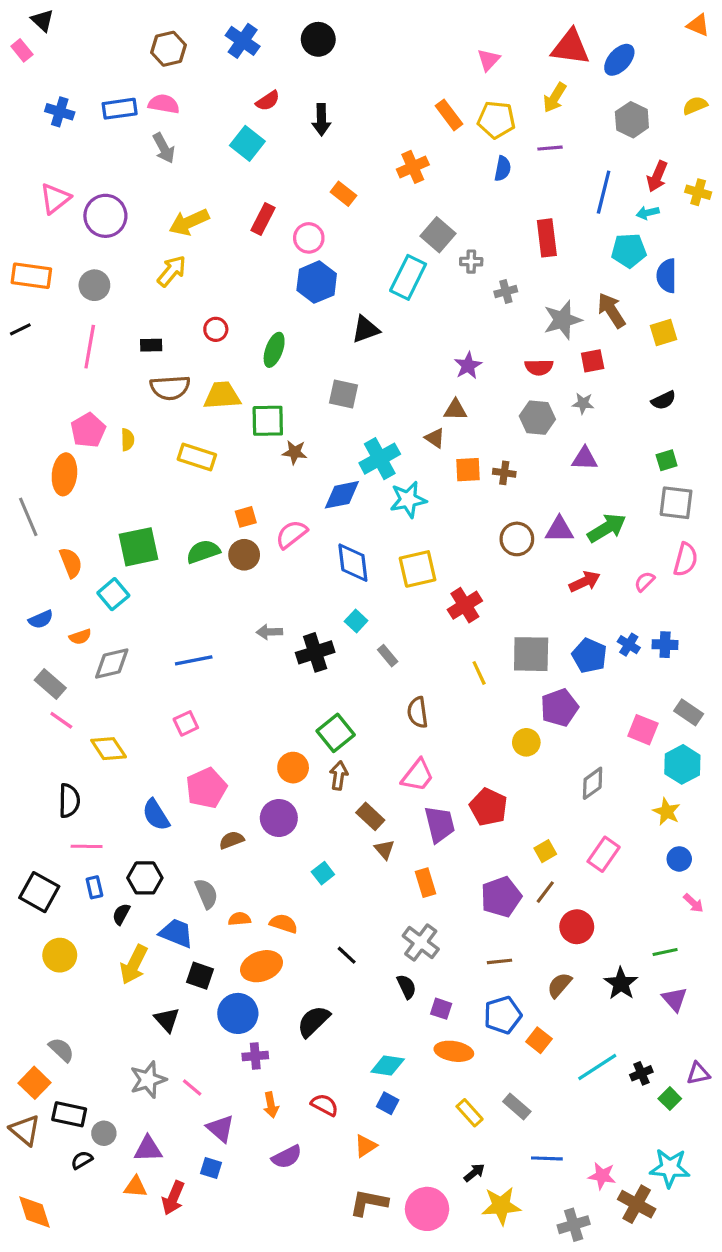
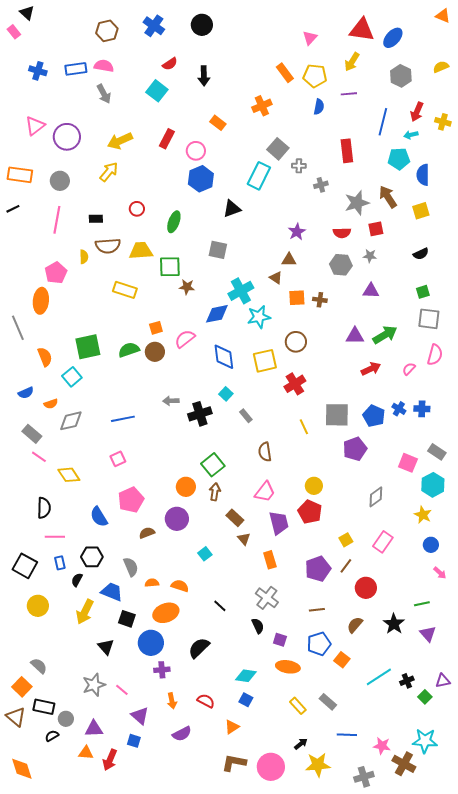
yellow semicircle: (128, 440) -> (84, 257), moved
brown circle: (517, 539) -> (296, 342), moved
yellow circle: (526, 742) -> (314, 486), moved

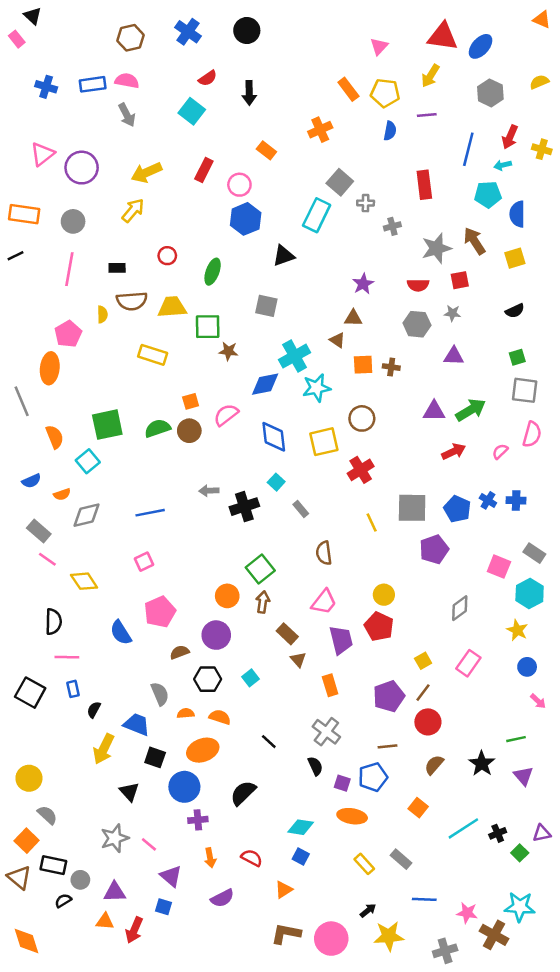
black hexagon: (92, 557) -> (208, 679), moved
red circle: (366, 588) -> (428, 722), moved
yellow circle: (38, 606) -> (29, 778), moved
blue pentagon: (319, 644) -> (373, 777), moved

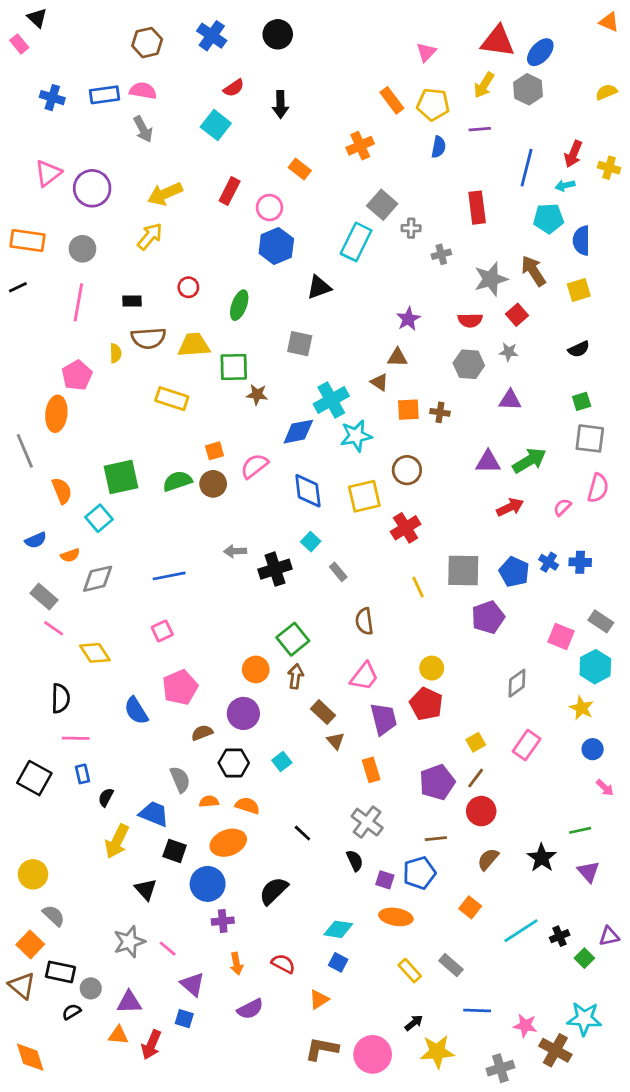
gray hexagon: (490, 93) -> (528, 89), moved
red square: (460, 280) -> (517, 315), turned -30

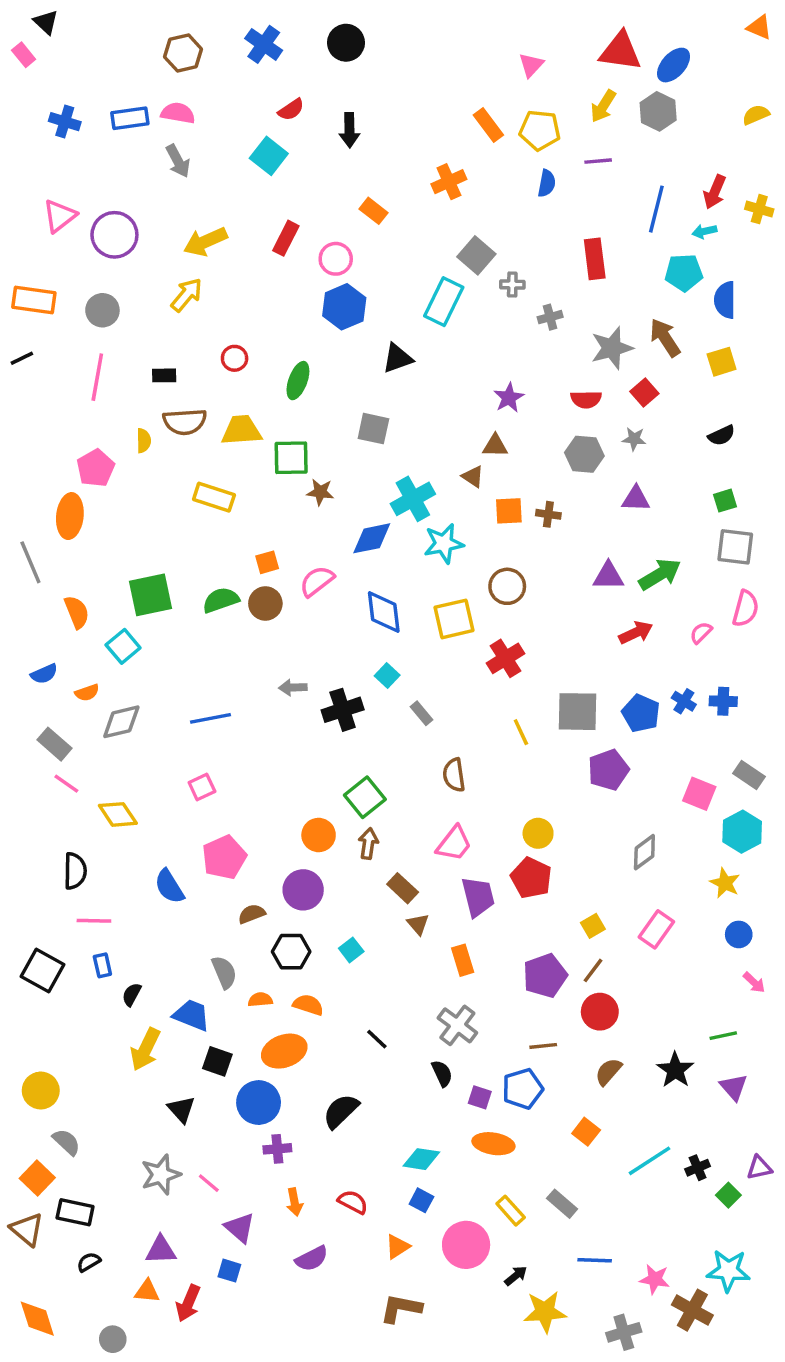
gray circle: (91, 988) -> (113, 1339), moved
pink circle: (373, 1054) -> (466, 1245), moved

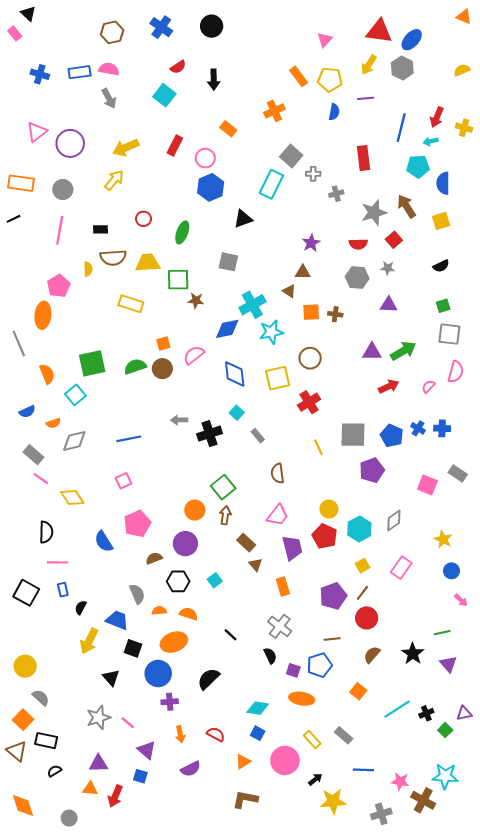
cyan hexagon: (742, 832) -> (359, 529), moved

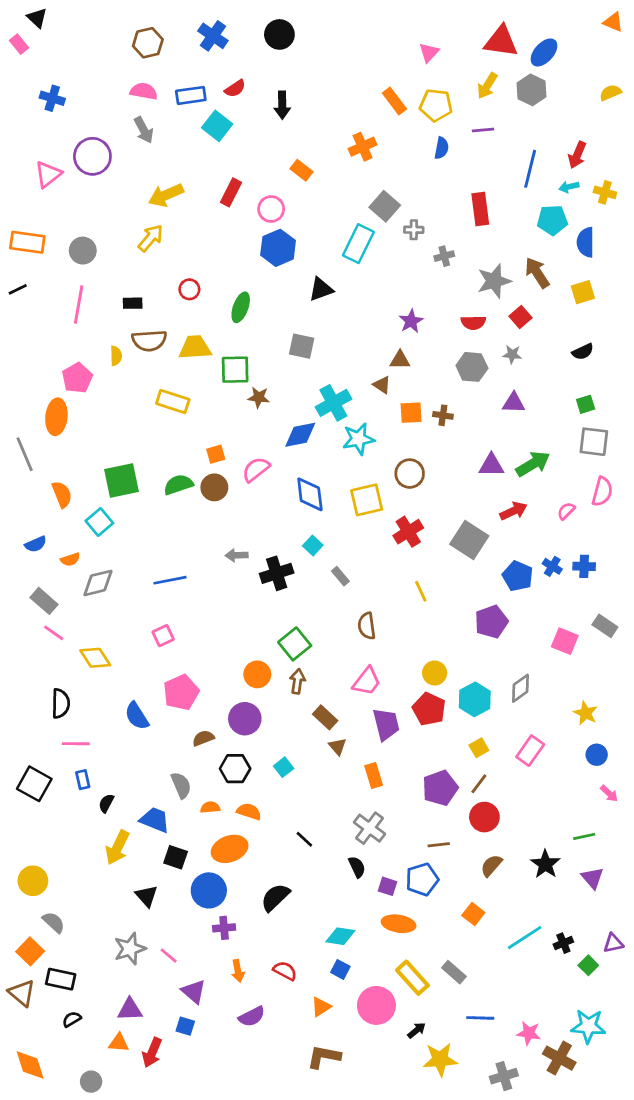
blue rectangle: (80, 72) -> (191, 95), moved
yellow cross: (464, 128) -> (605, 192), moved
purple circle: (70, 143) -> (92, 156), moved
gray square: (353, 435) -> (469, 540), moved, turned 32
yellow rectangle: (312, 739) -> (412, 978), size x1.4

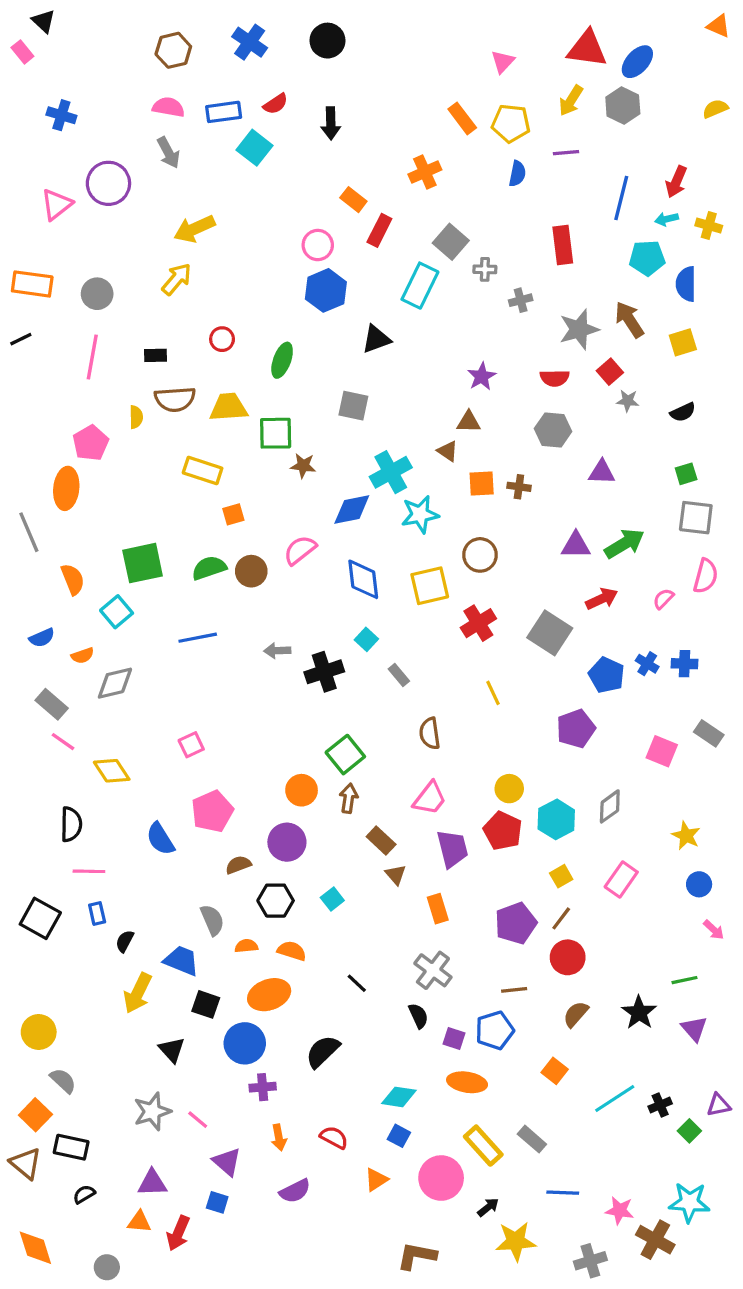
red rectangle: (231, 192) -> (379, 230), moved
gray star: (512, 354) -> (628, 401), moved
orange square: (216, 454) -> (233, 514), moved
blue line: (170, 580) -> (198, 638), moved
brown L-shape: (324, 1057) -> (417, 1256), moved

